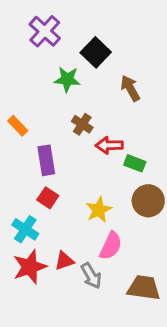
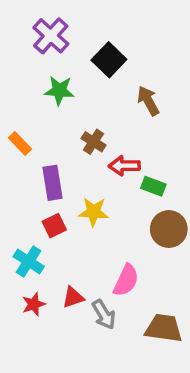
green star: (67, 79) -> (59, 90), moved
red square: (48, 198) -> (54, 226), turned 30
yellow star: (99, 210) -> (94, 212), moved, turned 30
red star: (30, 267) -> (34, 304), size x0.6

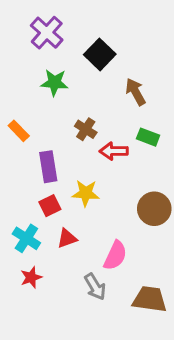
green rectangle: (153, 186) -> (148, 137), moved
red triangle: (73, 297) -> (67, 238), moved

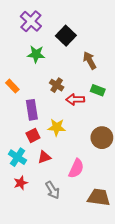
gray arrow: (95, 287) -> (53, 190), moved

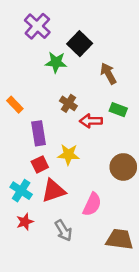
green star: (36, 54) -> (56, 62), moved
red triangle: (44, 157) -> (53, 191), size x1.5

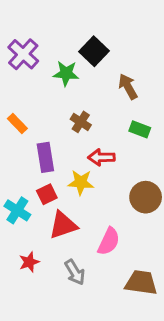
purple cross: (37, 26) -> (23, 54), moved
red arrow: (91, 121) -> (101, 157), moved
cyan cross: (21, 191) -> (17, 210), moved

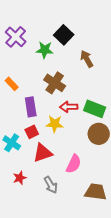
brown cross: (81, 122) -> (55, 83), size x1.5
green rectangle: (140, 129) -> (95, 109), moved, size x1.5

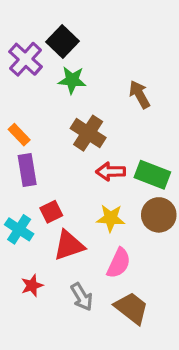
black square: (64, 35) -> (62, 42), moved
purple rectangle: (31, 107) -> (27, 170), moved
yellow star: (55, 124) -> (111, 218), moved
brown trapezoid: (96, 192) -> (131, 308), moved, turned 30

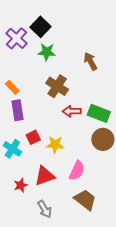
yellow star: (111, 218) -> (55, 145), moved
red triangle: (69, 245) -> (45, 176), moved
gray arrow: (82, 297) -> (45, 209), moved

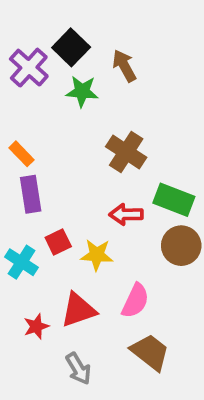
brown arrow: (90, 61) -> (124, 66), moved
brown cross: (57, 86) -> (126, 152), moved
red arrow: (72, 111) -> (126, 214), moved

